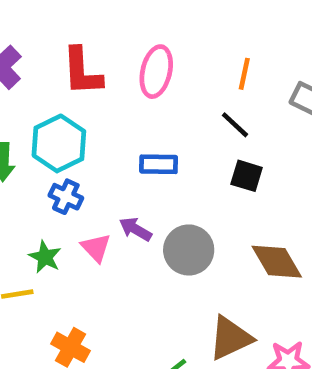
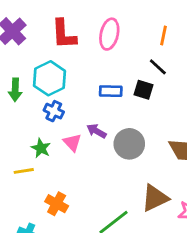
black square: (247, 176) -> (144, 90), moved

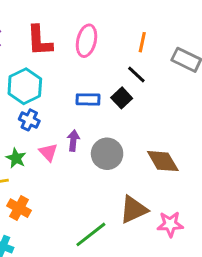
black square: (144, 90) -> (122, 98), turned 30
purple arrow: (96, 131) -> (73, 141), turned 66
orange cross: (57, 204) -> (19, 208), moved

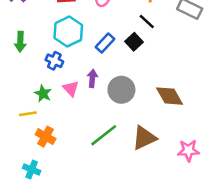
cyan hexagon: (25, 86) -> (68, 32), moved
blue rectangle: (88, 99) -> (105, 43), turned -48
pink star: (170, 224) -> (188, 150), moved
green line: (91, 234) -> (104, 135), moved

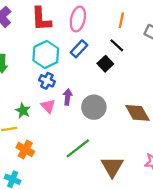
blue rectangle: (105, 43) -> (79, 49), moved
blue cross: (54, 61) -> (47, 81), moved
brown triangle: (144, 138) -> (112, 167), moved, turned -35

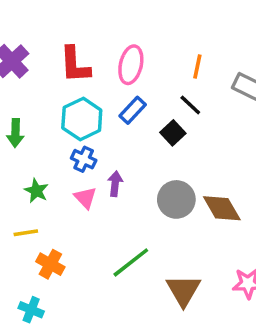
gray circle: (94, 107) -> (176, 199), moved
green star: (23, 111) -> (36, 191), moved

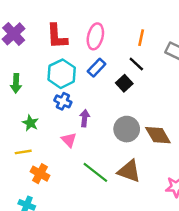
pink triangle: (85, 198) -> (69, 140), moved
green line: (131, 262) -> (95, 172), turned 76
brown triangle: (183, 290) -> (129, 171), moved, turned -40

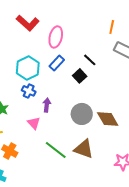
red L-shape: (57, 36) -> (28, 23), moved, turned -45
orange line: (141, 38) -> (112, 27), moved

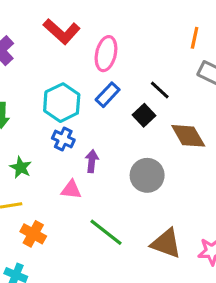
brown diamond: (108, 119) -> (188, 136), moved
pink triangle: (34, 123) -> (71, 190), turned -40
brown triangle: (84, 149) -> (166, 243), moved

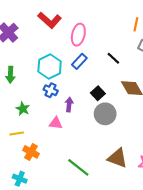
black square: (144, 115) -> (98, 93), moved
green line: (106, 232) -> (78, 167), moved

